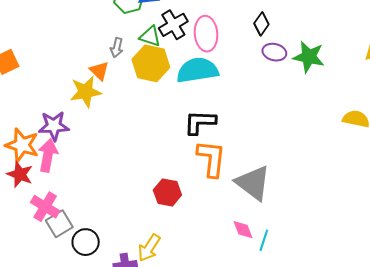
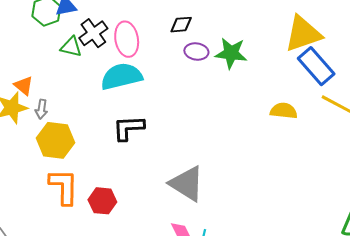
black diamond: (261, 24) -> (181, 25), turned 55
gray arrow: (117, 48) -> (41, 109), moved
yellow hexagon: (151, 63) -> (55, 140), moved
orange L-shape: (211, 159) -> (64, 187), moved

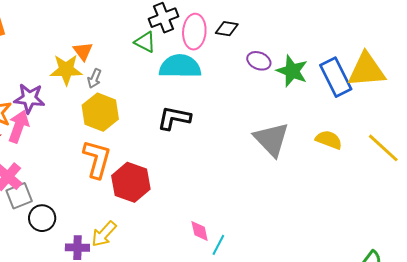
black diamond: (181, 25) -> (227, 29), moved
green triangle: (71, 47) -> (145, 42), moved
blue rectangle: (316, 66) -> (336, 77), moved
gray triangle: (187, 184) -> (272, 139), moved
red hexagon: (102, 201) -> (131, 182), size x1.4

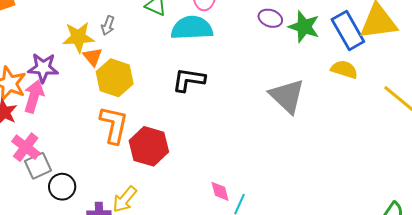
orange triangle: (83, 51) -> (93, 57), moved
gray arrow: (94, 78) -> (108, 25), moved
yellow semicircle: (329, 140) -> (344, 69), moved

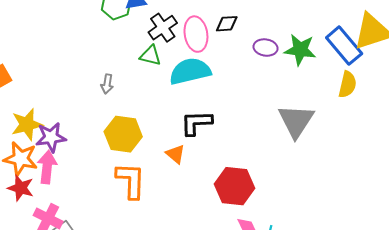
yellow star: (78, 37) -> (27, 124), moved
orange triangle: (93, 57) -> (175, 154), moved
yellow semicircle: (344, 69) -> (347, 84), turned 96
gray triangle: (287, 96) -> (296, 121), turned 30
red hexagon: (149, 146) -> (235, 186), moved

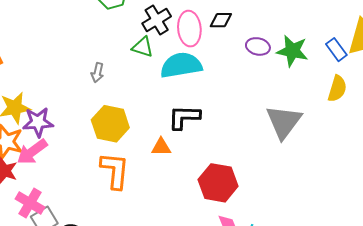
blue rectangle: (344, 46) -> (336, 50), size x0.6
orange triangle: (175, 154) -> (161, 147), turned -45
pink arrow: (47, 167) -> (32, 152), turned -136

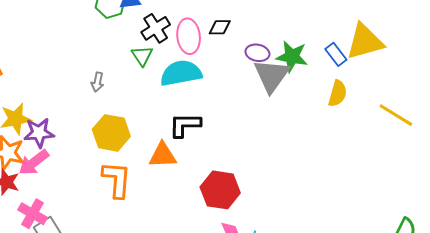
green triangle: (143, 47) -> (142, 56), turned 40
gray triangle: (284, 122) -> (272, 76), moved
orange triangle: (161, 147) -> (163, 155), size x1.4

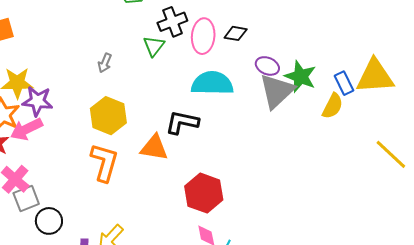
cyan semicircle: (181, 73) -> (212, 83), moved
yellow semicircle: (338, 93) -> (333, 106), moved

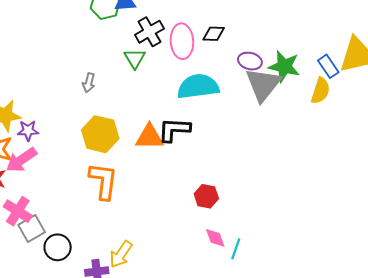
purple star: (37, 101) -> (28, 131), size x0.7
orange triangle: (154, 148) -> (149, 137), moved
red hexagon: (204, 193) -> (206, 196), size x0.6

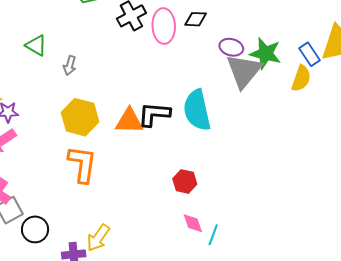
green triangle: (135, 58) -> (36, 45), moved, turned -30
cyan semicircle: (198, 86) -> (197, 110), moved, turned -96

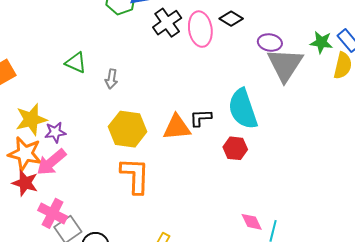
black diamond: (196, 19) -> (231, 19), turned 35
green star: (265, 53) -> (321, 42), moved, size x0.7
black L-shape: (154, 114) -> (201, 118), size x0.7
red hexagon: (185, 182) -> (235, 148), moved

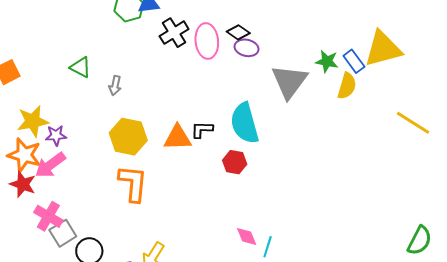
purple ellipse: (270, 43) -> (247, 48), moved

